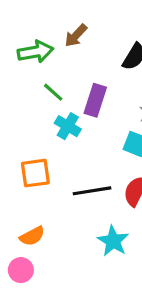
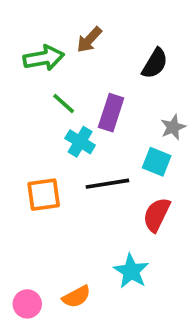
black line: (92, 191) -> (107, 184), moved
orange semicircle: (32, 236) -> (76, 297), moved

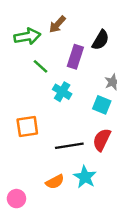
purple rectangle: (111, 113) -> (75, 57), moved
cyan cross: (80, 142) -> (62, 92), moved
black line: (107, 184) -> (69, 146), moved
orange semicircle: (76, 297) -> (55, 182), moved

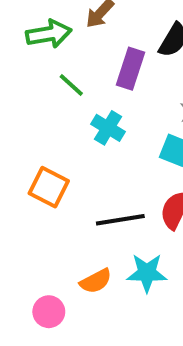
orange square: (27, 126) -> (49, 187), turned 35
cyan star: (85, 177) -> (147, 273), turned -30
pink circle: (16, 199) -> (49, 312), moved

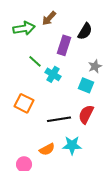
green line: (71, 85) -> (35, 61), moved

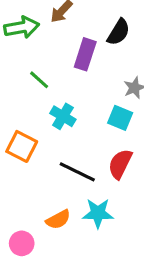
cyan cross: (53, 74) -> (63, 116), moved
black line: (59, 119) -> (77, 172), turned 35

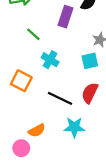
cyan square: (120, 118) -> (90, 61), turned -35
orange semicircle: (58, 220) -> (37, 130), moved

